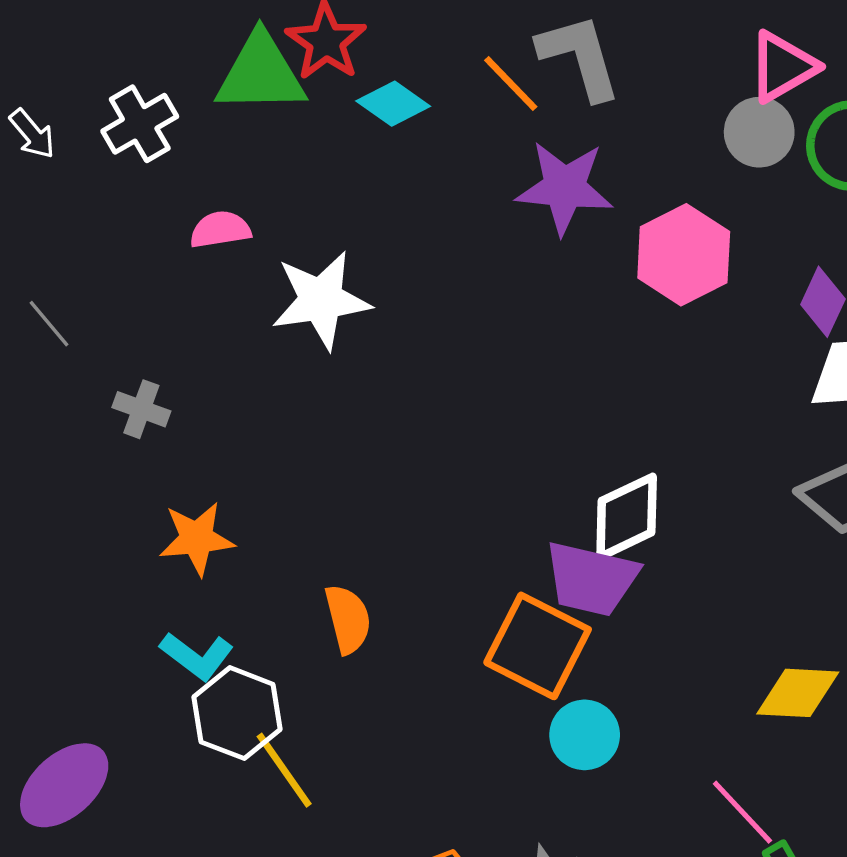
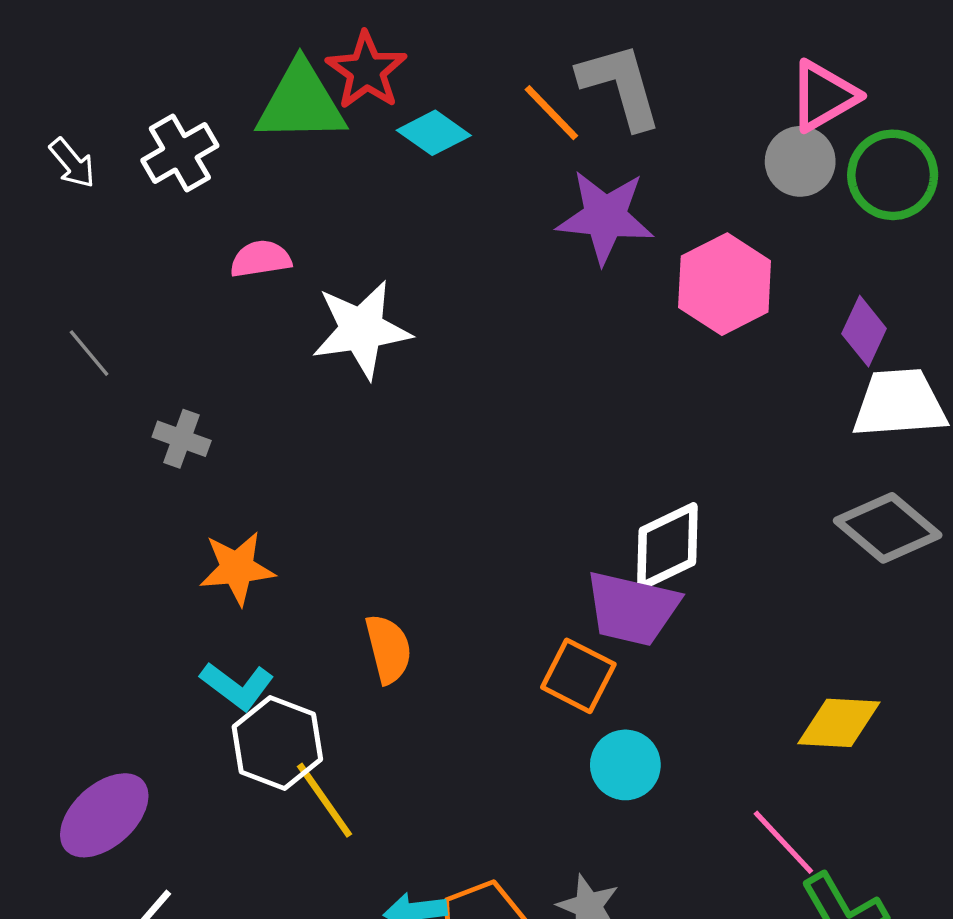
orange square: (538, 646) -> (578, 676), size x0.7

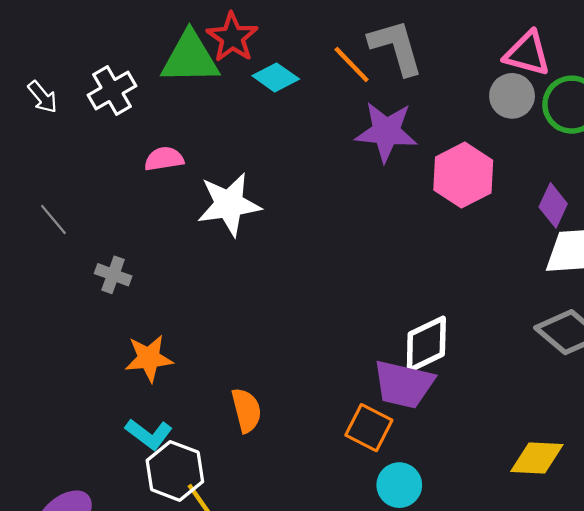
pink triangle: (824, 96) -> (527, 54), turned 45

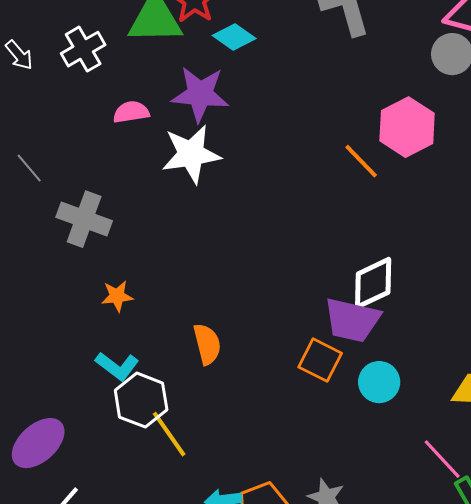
orange line: (352, 64) -> (361, 161), moved
purple star: (386, 132) -> (200, 94), moved
gray cross: (113, 275) -> (84, 219), size x1.6
orange star: (149, 358) -> (117, 296), size x0.7
cyan circle: (399, 485) -> (379, 382), moved

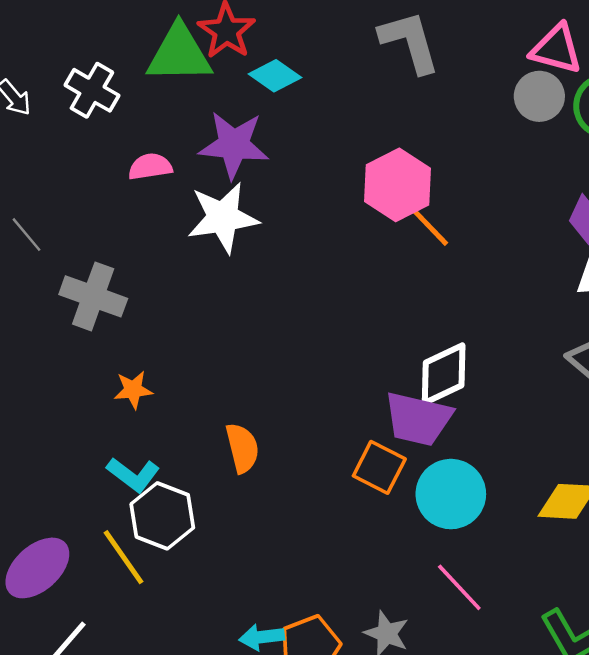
white cross: (83, 49) -> (92, 90), turned -30
pink hexagon: (407, 127) -> (398, 185), moved
cyan circle: (379, 382) -> (451, 494), size x1.4
yellow line: (169, 434) -> (123, 557), moved
pink line: (442, 459) -> (459, 587), moved

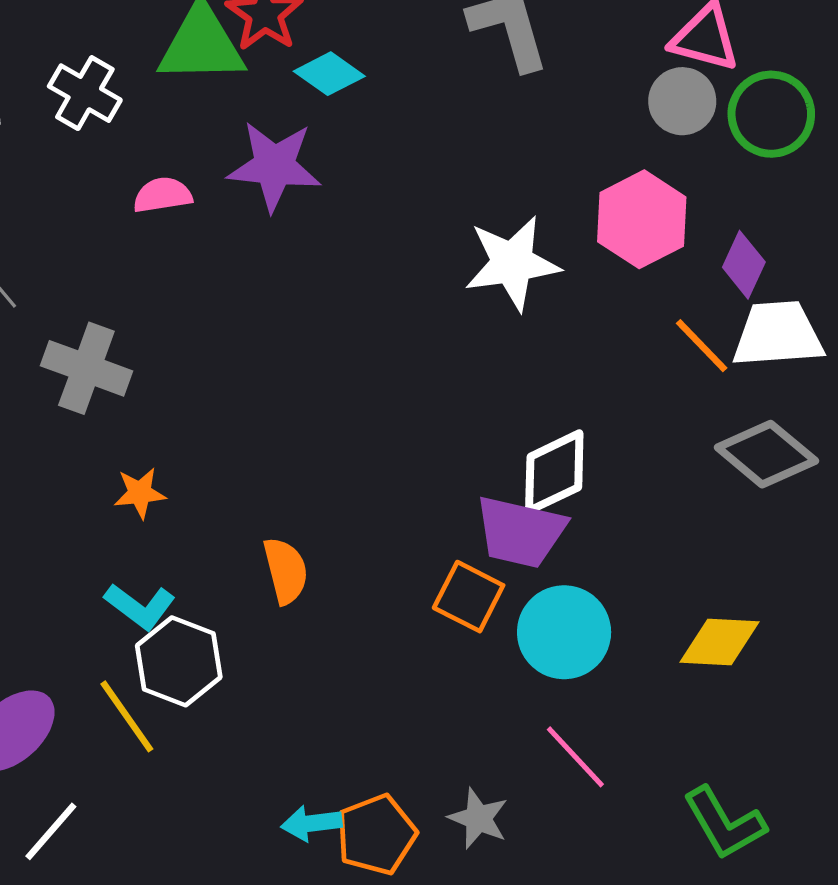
pink hexagon: (398, 185) -> (642, 219), moved
white star: (223, 218) -> (512, 263), moved
orange line: (429, 226) -> (702, 346), moved

